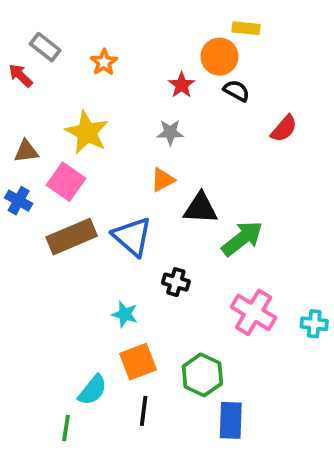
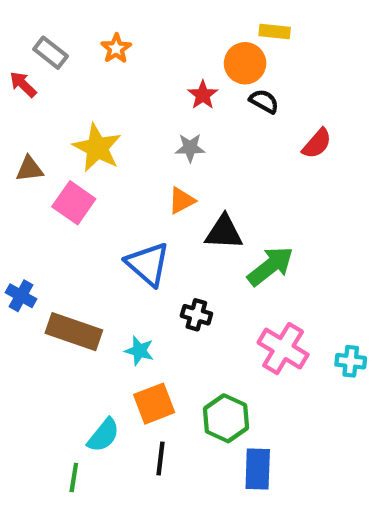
orange star: (104, 62) -> (116, 48), moved
blue cross: (19, 201) -> (21, 296), moved
brown rectangle: (72, 237) -> (74, 332), moved, turned 42

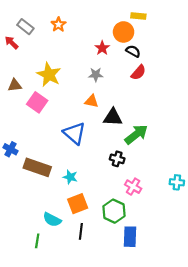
red semicircle: (317, 144) -> (138, 72), moved
orange triangle: (182, 201) -> (92, 101), turned 40
black cross: (196, 315) -> (117, 159), moved
pink cross: (283, 349) -> (133, 187), moved, size x0.7
cyan semicircle: (103, 435) -> (52, 220), turned 78

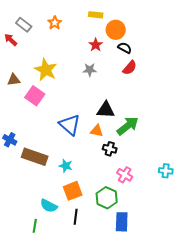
yellow rectangle: (138, 16) -> (96, 15), moved
orange triangle: (92, 101) -> (97, 131), moved

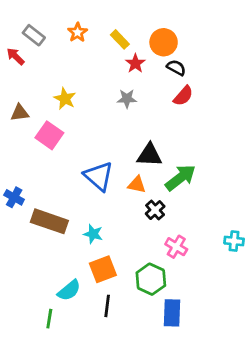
yellow rectangle: (96, 15) -> (120, 39), moved, turned 40
yellow star: (46, 70) -> (65, 99), size x0.7
black cross: (110, 149) -> (155, 210), turned 32
cyan semicircle: (49, 206) -> (69, 290), turned -66

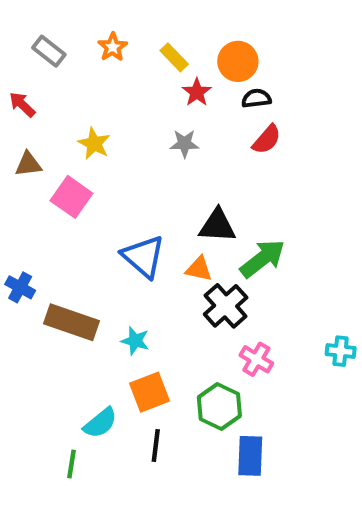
red arrow: (16, 56) -> (22, 105), moved
black semicircle: (176, 68) -> (256, 98), turned -36
black cross: (155, 210) -> (226, 306), size x1.5

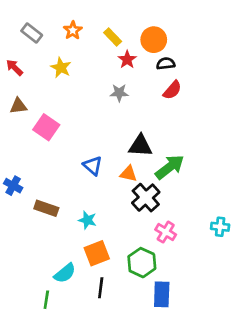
yellow star: (94, 144) -> (61, 68), moved
blue triangle: (143, 257) -> (93, 166), size x0.7
brown rectangle: (71, 322) -> (46, 208), size x0.7

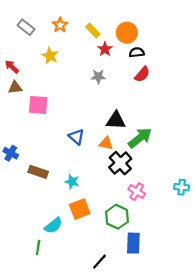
red arrow: (14, 68) -> (12, 67), moved
pink square: (46, 127) -> (38, 105), turned -30
black line: (101, 288) -> (99, 262), moved, turned 35

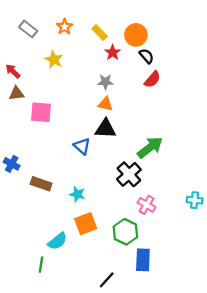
black semicircle: (137, 52) -> (147, 56), turned 56
black triangle: (116, 120) -> (105, 129), moved
orange triangle: (106, 143) -> (105, 104), moved

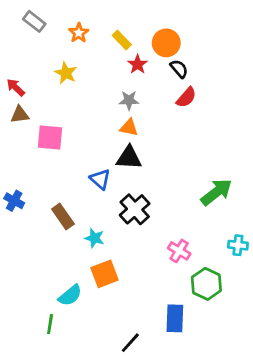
gray rectangle: (28, 29) -> (34, 21), moved
green arrow: (150, 147) -> (216, 192), moved
black cross: (129, 174) -> (135, 209), moved
brown rectangle: (41, 184) -> (63, 216), moved, turned 36
green hexagon: (125, 232) -> (206, 284), moved

